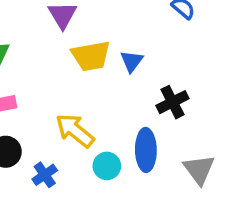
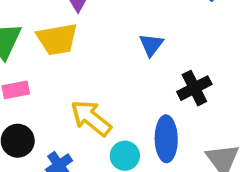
yellow trapezoid: (91, 56) -> (57, 39), moved

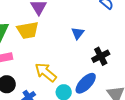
blue ellipse: (166, 139) -> (86, 83), turned 45

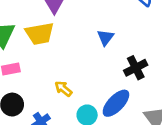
yellow arrow: (46, 72) -> (63, 89), size x0.6

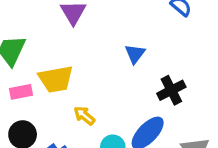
yellow trapezoid: (40, 34) -> (56, 79), moved

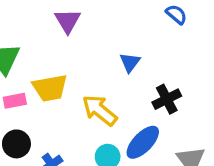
yellow arrow: (84, 116) -> (100, 110), moved, size x1.6

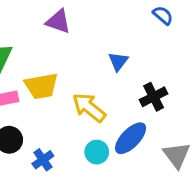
purple triangle: (68, 21) -> (58, 21), turned -40

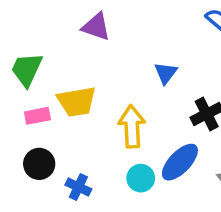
yellow arrow: (89, 107) -> (132, 126), turned 48
blue cross: (43, 160) -> (78, 187), turned -30

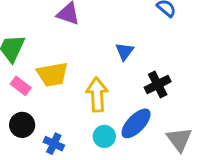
pink rectangle: (37, 116) -> (21, 86), turned 48

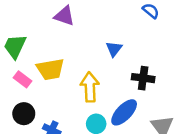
black cross: (158, 84) -> (143, 78), turned 35

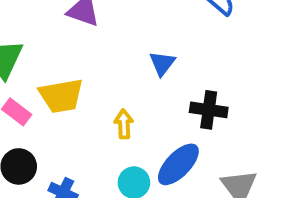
yellow arrow: (90, 87) -> (124, 124), size x0.6

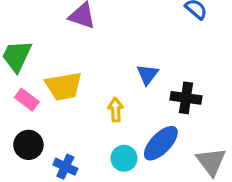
blue triangle: (162, 63) -> (147, 74), moved

